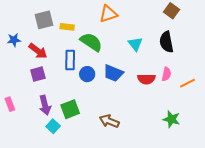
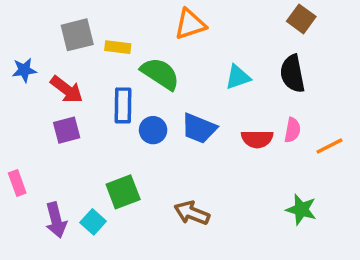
cyan triangle: (135, 44) -> (238, 77), turned 49
purple arrow: (45, 105) -> (56, 220), moved

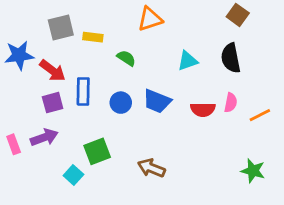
blue star: (24, 70) -> (19, 55), size x1.5
green semicircle: (160, 74) -> (126, 58), size x0.6
blue rectangle: (123, 105) -> (83, 91), moved
green star: (301, 209) -> (253, 171), moved
purple arrow: (56, 220) -> (44, 137), moved, turned -96

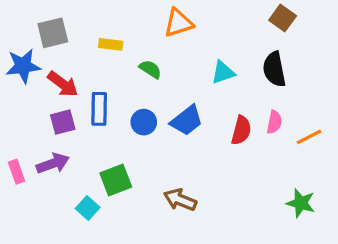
gray square: (61, 27) -> (53, 33), moved
blue trapezoid: (157, 101) -> (187, 120), turned -60
red semicircle: (203, 110) -> (241, 130), turned -75

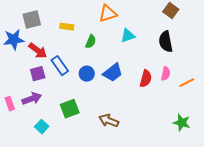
green semicircle: (150, 69) -> (91, 42), turned 80
cyan triangle: (223, 73) -> (128, 36), moved
blue rectangle: (99, 109) -> (60, 66), turned -36
cyan square: (88, 208) -> (42, 127), moved

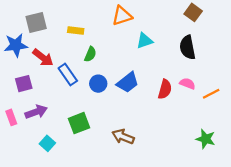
green semicircle: (91, 42) -> (90, 54), moved
purple square: (38, 74) -> (24, 84), moved
pink semicircle: (166, 74) -> (187, 84), turned -80

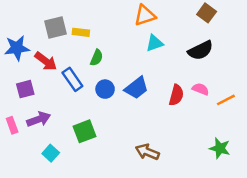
orange triangle: (122, 16) -> (145, 15), moved
gray square: (36, 23) -> (56, 27), moved
black semicircle: (187, 47) -> (200, 50), turned -105
brown arrow: (123, 137) -> (147, 152), moved

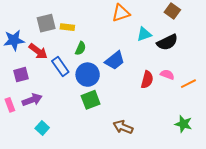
cyan triangle: (155, 43) -> (144, 34), moved
blue trapezoid: (136, 88) -> (115, 60), moved
blue circle: (105, 89) -> (88, 75), size x1.5
green square: (85, 131) -> (91, 100), moved

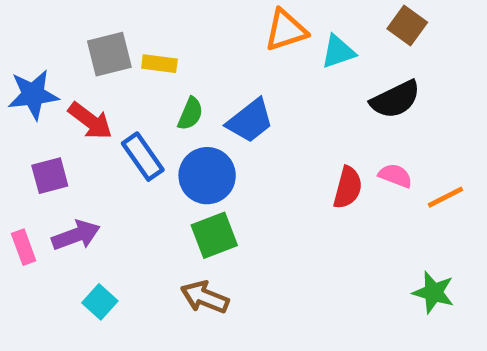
cyan triangle: (144, 34) -> (338, 52), moved
blue trapezoid: (115, 60) -> (250, 121), moved
brown arrow: (123, 127) -> (205, 297), moved

